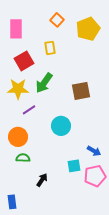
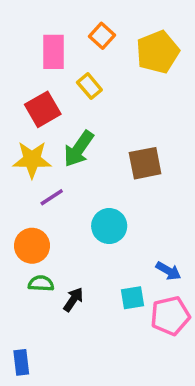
pink rectangle: (16, 29) -> (54, 52), moved
yellow rectangle: (50, 48) -> (89, 86), turned -32
black arrow: (42, 180) -> (73, 300), moved

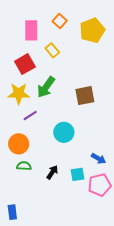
black arrow: (73, 300) -> (52, 172), moved

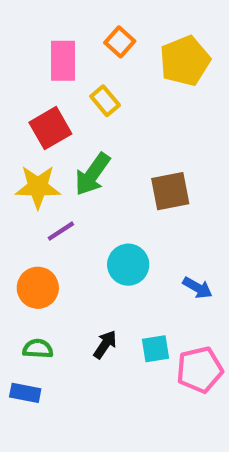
blue arrow: (98, 159) -> (197, 288), moved
green semicircle: (24, 166) -> (38, 349), moved
blue rectangle: (12, 212) -> (25, 393), moved, turned -72

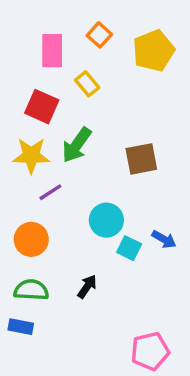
red square: (50, 128) -> (42, 107), turned -36
green semicircle: (38, 349) -> (31, 290), size x1.4
cyan square: (155, 349) -> (129, 248), moved, turned 35
pink pentagon: (200, 370) -> (150, 351), moved

